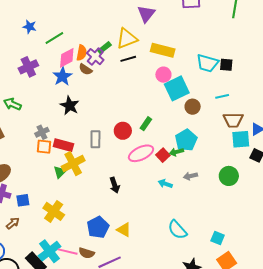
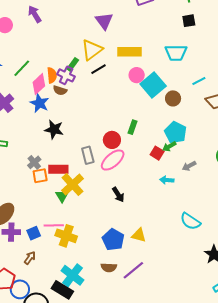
black square: (226, 65) -> (189, 21), moved
pink ellipse: (141, 153) -> (113, 160), moved
pink line: (68, 252) -> (54, 225), moved

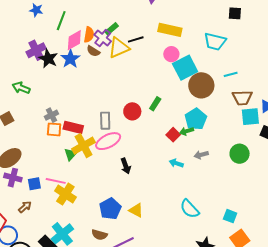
yellow triangle: (92, 50) -> (119, 48), moved
green line: (22, 68) -> (61, 21), turned -36
brown circle: (173, 98) -> (201, 85), size x1.6
black star: (54, 129) -> (48, 59), moved
pink ellipse: (113, 160) -> (108, 141), moved

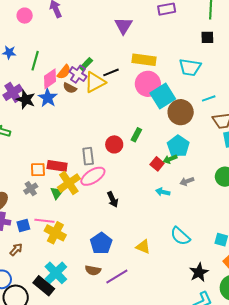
orange semicircle: (89, 35) -> (64, 72), turned 35
pink circle: (171, 54) -> (148, 84), size x1.6
gray cross: (51, 115) -> (31, 189), moved
yellow triangle: (136, 210) -> (143, 247), moved

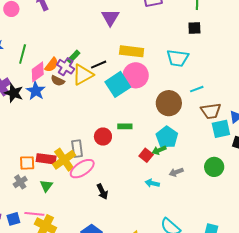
cyan square: (163, 96) -> (118, 84), moved
green rectangle: (136, 135) -> (125, 126), turned 64
yellow cross: (69, 183) -> (64, 160), moved

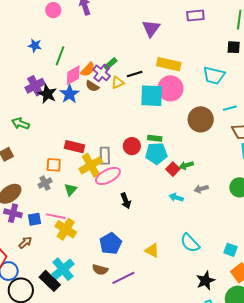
yellow triangle: (83, 75) -> (118, 82), size x0.6
cyan square: (118, 84) -> (152, 96), turned 30
cyan pentagon: (167, 137) -> (156, 153), moved, turned 30
red rectangle: (46, 159) -> (75, 147), moved

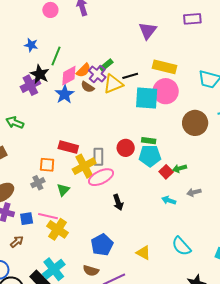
yellow triangle: (118, 82) -> (113, 84), size x1.5
black star: (47, 94) -> (40, 74), moved

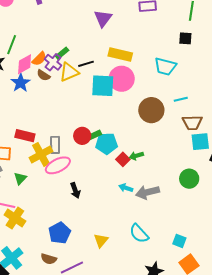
green rectangle: (149, 141) -> (94, 135), moved, turned -32
gray arrow: (194, 192) -> (147, 192), moved, size x1.6
yellow triangle: (143, 253) -> (101, 240), turned 42

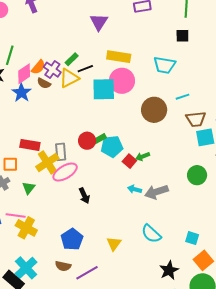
green rectangle: (62, 53) -> (72, 59), moved

